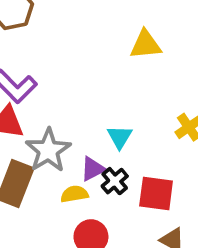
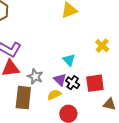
gray star: (48, 150) -> (35, 76), size x0.7
purple triangle: (93, 169) -> (60, 80), turned -32

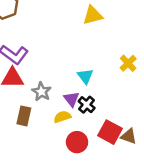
red square: (95, 83) -> (110, 132), moved, turned 30
brown rectangle: (23, 98) -> (24, 116), size x0.7

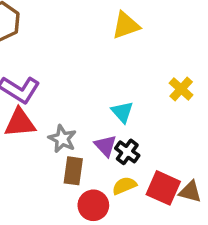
brown rectangle: (24, 116) -> (73, 171), moved
yellow semicircle: (62, 117) -> (124, 186), moved
red circle: (77, 142) -> (93, 205), moved

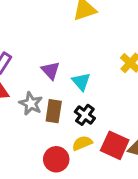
purple triangle: (105, 146) -> (50, 71), moved
brown rectangle: (73, 171) -> (54, 111), moved

